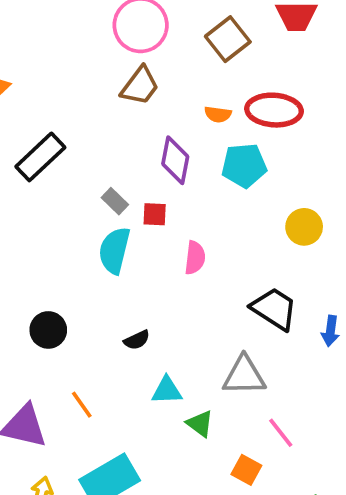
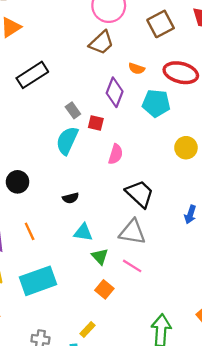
orange semicircle: (218, 114) -> (137, 69), moved
black trapezoid: (274, 309) -> (140, 194), moved
pink line: (281, 433) -> (132, 266), moved, turned -30
orange square: (246, 470) -> (104, 289), moved

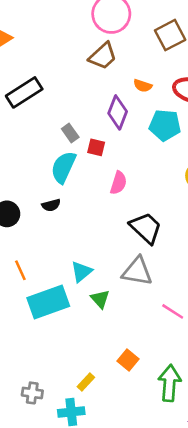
black semicircle: (71, 198) -> (51, 205), moved
cyan triangle: (83, 232) -> (81, 272), turned -48
pink line: (132, 266) -> (173, 311), moved
cyan rectangle: (38, 281) -> (48, 302), moved
orange square: (104, 289) -> (128, 360), moved

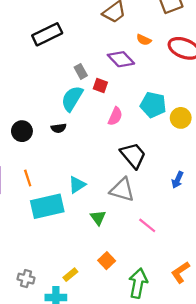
purple diamond: (118, 112) -> (121, 59), turned -72
cyan pentagon: (165, 125) -> (153, 105), moved
green triangle: (100, 299) -> (98, 218), moved

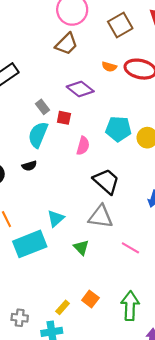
orange semicircle: (144, 40) -> (109, 67), moved
orange square: (107, 261) -> (90, 299), moved

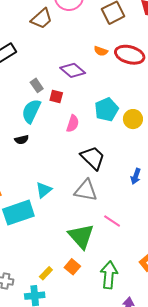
brown trapezoid: (67, 44) -> (42, 19), moved
cyan pentagon: (118, 129) -> (106, 109), turned -30
green triangle: (81, 248) -> (81, 236), moved, size x1.8

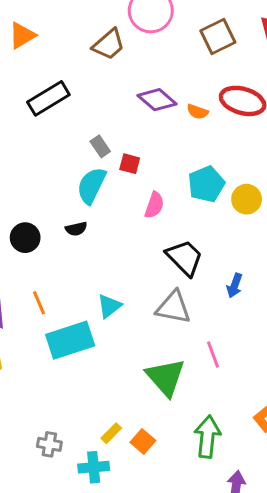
orange semicircle: (101, 51) -> (197, 112), moved
purple diamond: (73, 70) -> (157, 100), moved
blue arrow: (136, 176) -> (235, 286), moved
pink line: (112, 221) -> (213, 354), turned 36
orange square: (72, 267) -> (143, 441), moved

